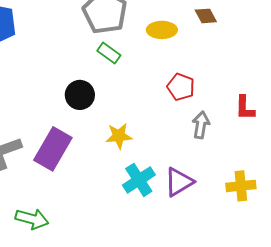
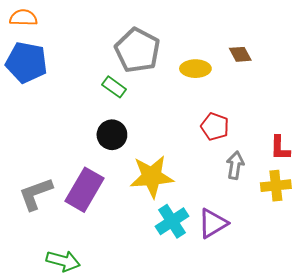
green rectangle: (109, 53) -> (114, 87), moved
yellow star: (119, 136) -> (152, 176), size x1.6
yellow cross: (241, 186) -> (276, 186), moved

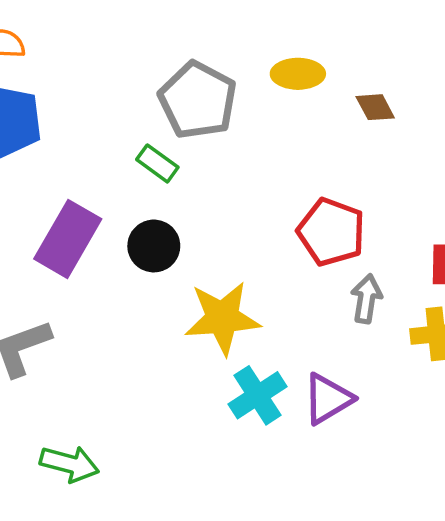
yellow ellipse: (195, 69) -> (298, 74), moved
red pentagon: (215, 127) -> (331, 232), size x1.4
purple rectangle: (84, 190) -> (68, 239), moved

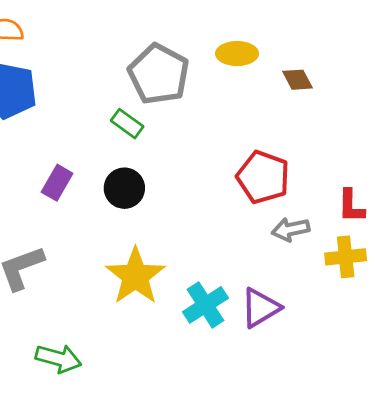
purple rectangle: (68, 239) -> (57, 183), size x0.6
gray arrow: (366, 299) -> (291, 229), turned -111
yellow star: (222, 318) -> (135, 276), moved, turned -30

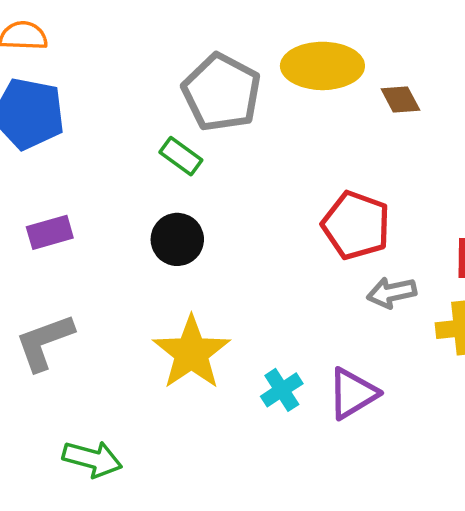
yellow ellipse: (237, 54) -> (322, 66), size x1.5
purple rectangle: (57, 183) -> (50, 232), moved, turned 44
cyan cross: (205, 305) -> (282, 390), size x0.7

